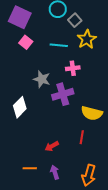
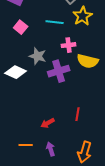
pink square: (26, 42) -> (21, 27), moved
white diamond: (20, 107) -> (16, 72), moved, turned 70
yellow semicircle: (92, 113) -> (88, 61), moved

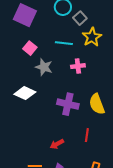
gray star: (38, 56) -> (44, 67), moved
yellow semicircle: (88, 61) -> (97, 104), moved, turned 55
purple cross: (59, 71) -> (68, 104), moved, turned 30

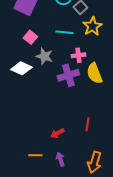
white diamond: (25, 93) -> (21, 68), moved
purple cross: (68, 104) -> (68, 75), moved, turned -30
yellow semicircle: (97, 104) -> (94, 73), moved

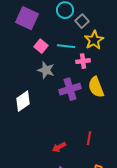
pink square: (30, 37) -> (41, 46), moved
pink cross: (78, 55) -> (83, 61), moved
white diamond: (21, 68) -> (23, 101), moved, turned -60

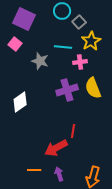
pink square: (41, 46) -> (15, 44), moved
gray star: (46, 70) -> (40, 61), moved
red line: (89, 138) -> (73, 131), moved
red arrow: (59, 147) -> (56, 148), size x1.6

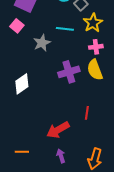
gray star: (40, 61) -> (42, 43), turned 30
pink cross: (80, 62) -> (96, 47), moved
red line: (73, 131) -> (87, 113), moved
orange line: (34, 170) -> (22, 152), moved

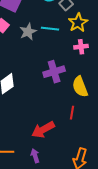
gray star: (42, 43) -> (28, 32), moved
yellow semicircle: (95, 70) -> (80, 87), moved
purple arrow: (61, 156) -> (35, 156), moved

